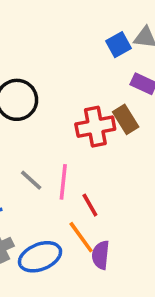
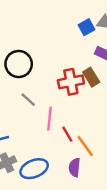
gray line: (31, 180) -> (28, 100), moved
orange line: (81, 237) -> (85, 146), moved

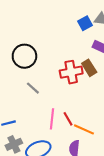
pink line: (50, 119) -> (52, 119), moved
orange line: (85, 146) -> (84, 129), turned -30

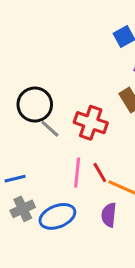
black circle: (24, 56) -> (35, 105), moved
red cross: (71, 72) -> (91, 123), moved, turned 30

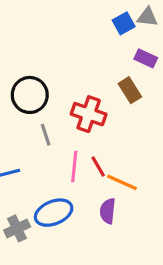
gray line: (50, 129) -> (46, 135), moved, turned 30
gray cross: (23, 209) -> (17, 228), moved

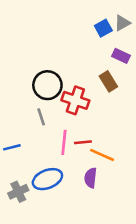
gray triangle: (147, 17) -> (122, 23), turned -36
black circle: (30, 95) -> (47, 85), moved
red line: (98, 167) -> (83, 142), turned -66

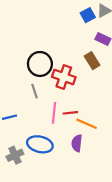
blue ellipse: (47, 179) -> (40, 144), turned 35

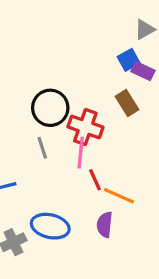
blue square: (88, 15) -> (129, 60), moved
pink line: (54, 113) -> (81, 153), moved
red line: (70, 113) -> (95, 180), turned 72

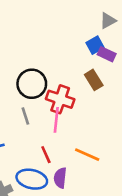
red line: (95, 180) -> (46, 155), moved
purple semicircle: (105, 225) -> (60, 178), moved

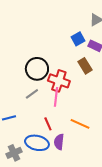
blue square: (95, 45) -> (78, 39), moved
gray line: (25, 116) -> (32, 94), turned 72

